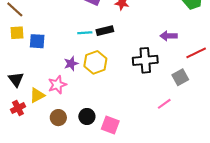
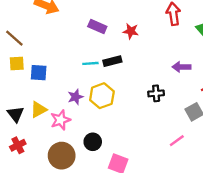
black cross: (145, 60) -> (156, 93), size x0.6
yellow triangle: (37, 95) -> (39, 110), moved
black circle: (87, 116) -> (93, 142), moved
brown circle: (58, 118) -> (62, 156), size x1.5

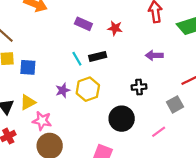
cyan line: (90, 63) -> (77, 59), turned 64
purple arrow: (181, 67) -> (154, 55), moved
pink star: (60, 120) -> (42, 121), moved, turned 30
black circle: (93, 142) -> (122, 119), moved, size x1.5

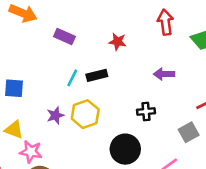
purple rectangle: (83, 24) -> (64, 36), moved
cyan line: (77, 59) -> (72, 78), turned 56
yellow triangle: (28, 102) -> (14, 130), turned 49

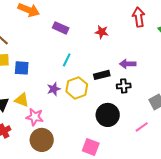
purple arrow: (164, 74) -> (128, 64), moved
black rectangle: (97, 75) -> (102, 75), moved

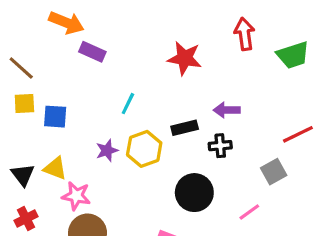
purple rectangle: (61, 28) -> (92, 52), moved
red star: (102, 32) -> (185, 58), size x1.5

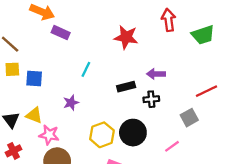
yellow hexagon: (144, 149) -> (102, 135), moved

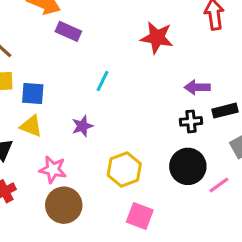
black rectangle: (126, 87) -> (225, 111), moved
yellow triangle: (34, 115) -> (31, 126), moved
black circle: (133, 133) -> (188, 166), moved

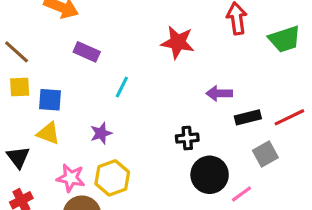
purple rectangle: (68, 31) -> (87, 52), moved
black cross: (191, 121) -> (187, 138), moved
yellow hexagon: (124, 169) -> (112, 178), moved

